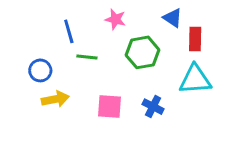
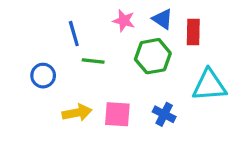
blue triangle: (173, 18) -> (163, 19), moved
red rectangle: (195, 39) -> (193, 32), moved
yellow arrow: (55, 99) -> (77, 113), moved

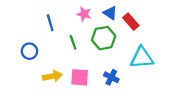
red rectangle: (193, 32) -> (131, 22), turned -42
green line: (93, 61) -> (73, 42), moved, turned 64

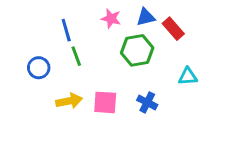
blue triangle: (110, 13) -> (146, 17), turned -48
green line: (73, 42) -> (76, 56), moved
cyan triangle: (142, 58) -> (188, 76), size x0.6

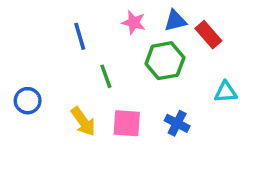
green line: (76, 56) -> (106, 76), moved
blue circle: (39, 68) -> (28, 101), moved
yellow arrow: (69, 101) -> (83, 122), turned 65

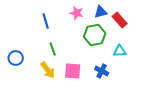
green line: (106, 76) -> (53, 49), moved
cyan triangle: (226, 92) -> (120, 51), moved

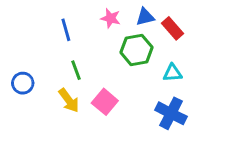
pink square: (73, 71) -> (105, 102), turned 36
blue cross: (102, 71) -> (171, 113), moved, size x1.5

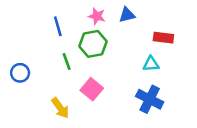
red rectangle: (172, 28) -> (163, 38), moved, turned -42
green hexagon: (136, 50) -> (93, 44), moved
yellow arrow: (69, 100) -> (60, 108), moved

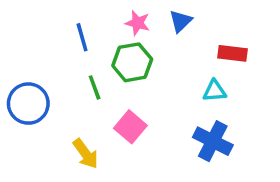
blue triangle: (127, 15) -> (181, 21), turned -30
blue circle: (20, 73) -> (28, 104), size x1.5

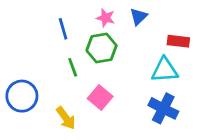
cyan triangle: (215, 91) -> (165, 70), size x1.5
blue circle: (28, 104) -> (22, 96), moved

